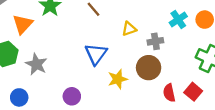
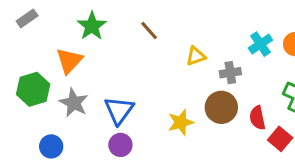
orange triangle: (23, 24) -> (69, 61), moved
blue triangle: (96, 54) -> (119, 110), moved
red semicircle: (169, 93) -> (257, 118), moved

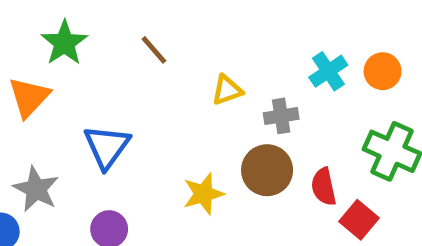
gray star: (74, 103) -> (36, 189), moved
blue triangle: (119, 110) -> (107, 147), moved

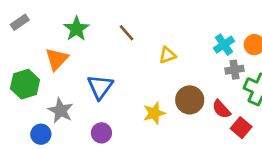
gray cross: (281, 116) -> (235, 70), moved
red semicircle: (324, 187) -> (221, 109), turned -30

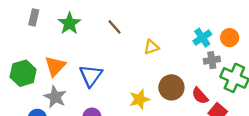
gray rectangle: (20, 22) -> (34, 17), moved, turned -42
orange triangle: (57, 59) -> (55, 66), moved

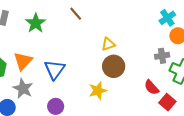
brown line: (114, 27) -> (76, 14), moved
cyan cross: (202, 38) -> (167, 18), moved
brown circle: (171, 87) -> (114, 66), moved

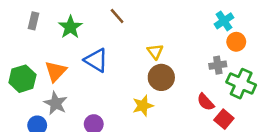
yellow triangle: (108, 44) -> (155, 52), turned -48
blue triangle: (55, 69) -> (96, 60), moved, turned -35

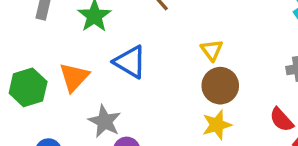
gray star: (56, 103) -> (105, 121), moved
yellow star: (143, 106) -> (217, 125), moved

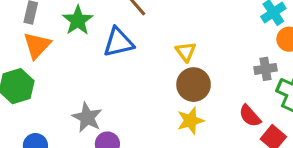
blue triangle: (130, 62) -> (118, 42), moved, turned -44
orange triangle: (74, 77) -> (37, 45), moved

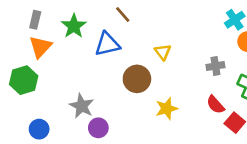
gray cross: (266, 69) -> (215, 66), moved
brown circle: (194, 85) -> (137, 79), moved

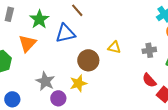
orange triangle: (40, 47) -> (27, 43), moved
yellow triangle: (163, 52) -> (114, 47), moved, turned -40
yellow star: (167, 109) -> (78, 83), moved

